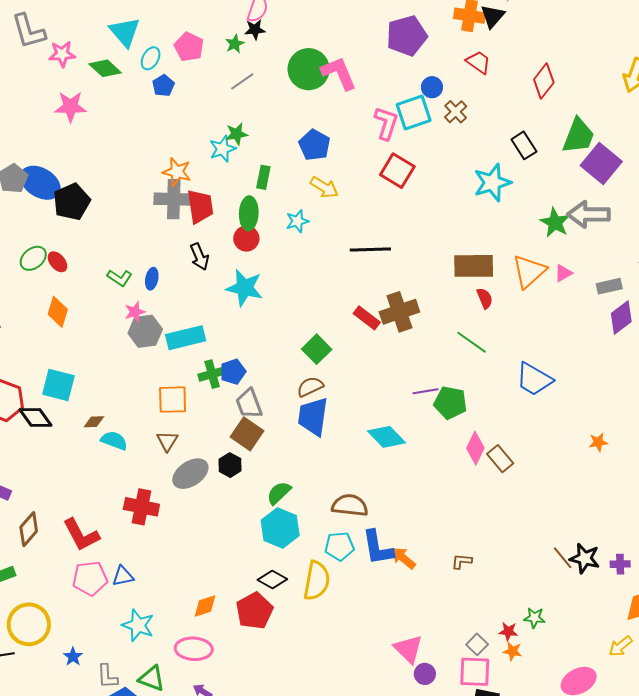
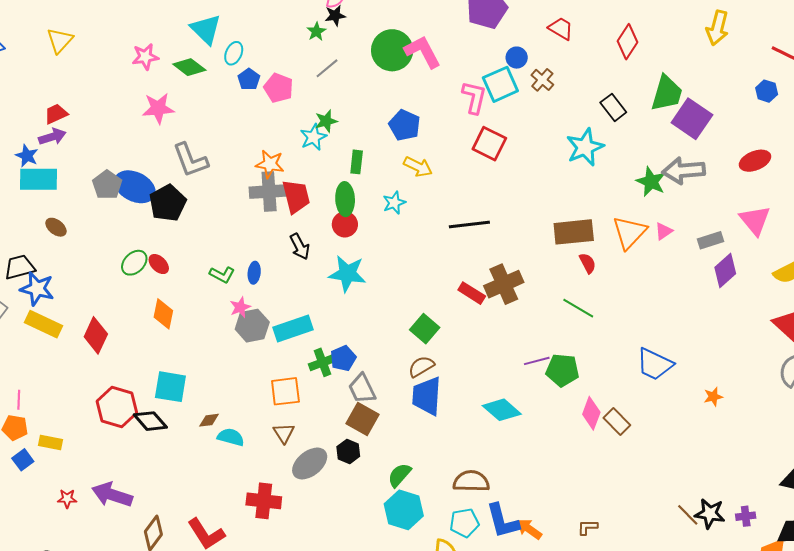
gray L-shape: (29, 31) -> (190, 160), moved
pink pentagon: (189, 47) -> (278, 88), moved
blue trapezoid: (534, 379) -> (655, 364), moved

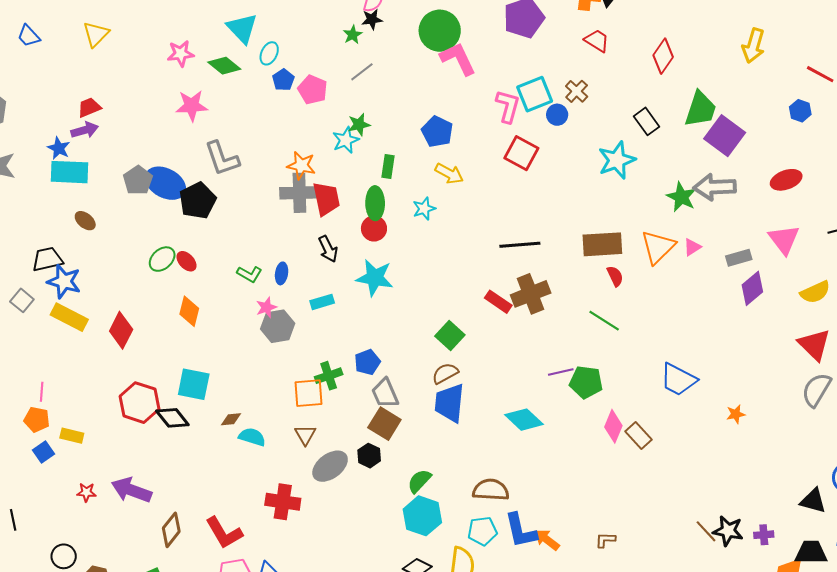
green circle: (392, 50) -> (440, 31), moved
blue circle: (517, 58) -> (557, 115), moved
black line: (469, 225) -> (520, 245), moved
cyan rectangle: (293, 328) -> (322, 302), moved, size x0.6
green cross: (323, 362) -> (329, 376), moved

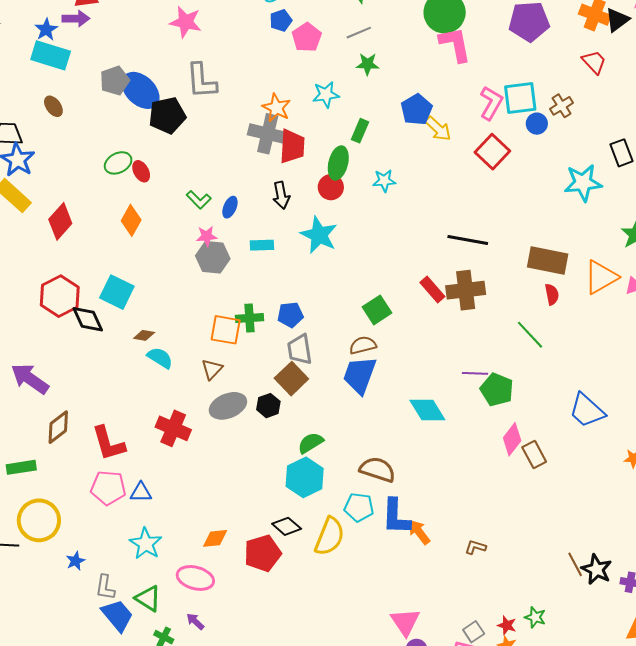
green star: (359, 125) -> (367, 64), moved
yellow arrow: (449, 173) -> (438, 129), moved

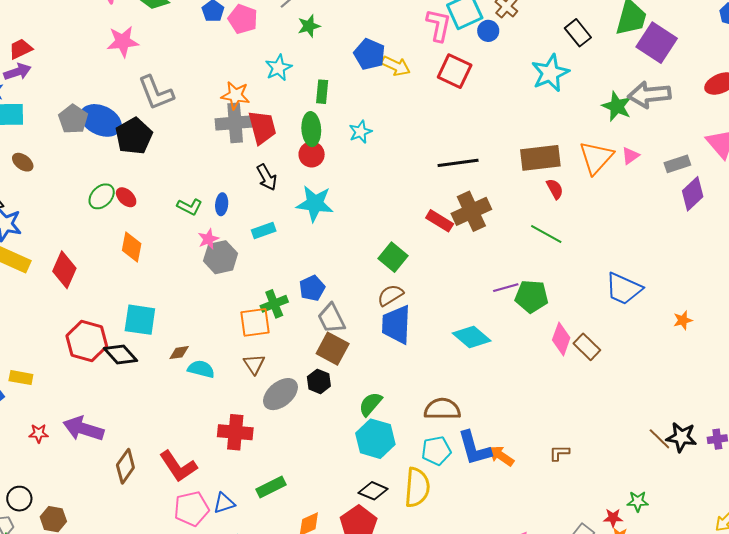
green rectangle: (21, 467) -> (271, 487), moved

